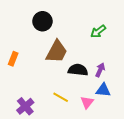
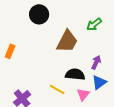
brown trapezoid: (57, 52) -> (67, 41), moved
black semicircle: (78, 70) -> (75, 74), moved
blue triangle: (103, 90) -> (99, 82), turned -42

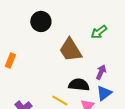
brown trapezoid: (67, 41) -> (70, 50), turned 120

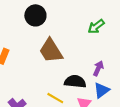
brown trapezoid: (70, 50) -> (51, 51), moved

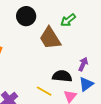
green arrow: (96, 26) -> (68, 20), moved
brown trapezoid: (51, 51) -> (50, 38), moved

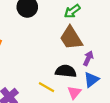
brown trapezoid: (50, 38) -> (71, 38), moved

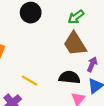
yellow line: (47, 87) -> (30, 81), moved

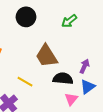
brown trapezoid: (75, 44) -> (47, 56), moved

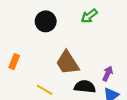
green arrow: (69, 21) -> (89, 16), moved

